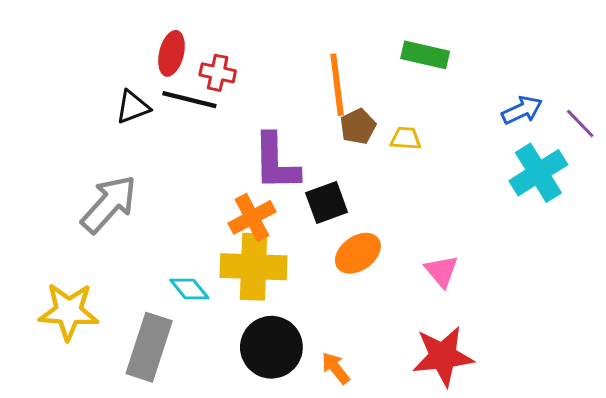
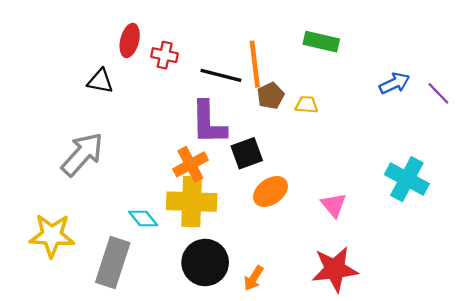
black line: (189, 100) -> (221, 75), moved
black triangle: (133, 107) -> (100, 81), turned 32
cyan cross: (538, 173) -> (407, 179), moved, turned -30
orange arrow: (336, 368) -> (254, 278), turned -110

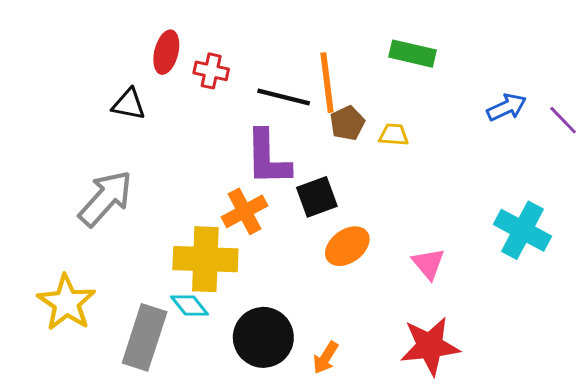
yellow cross: (192, 202) -> (205, 259), moved
cyan diamond: (143, 219) -> (189, 306), moved
yellow star: (52, 235) -> (66, 303), turned 30

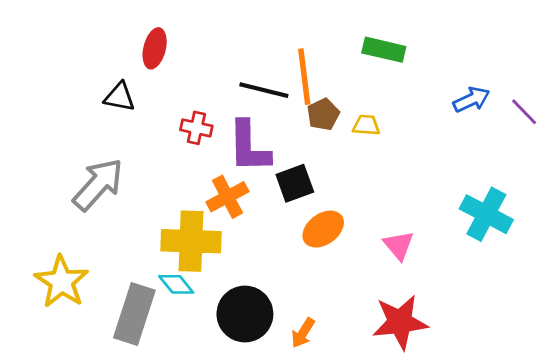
red cross: (211, 71) -> (196, 128), moved

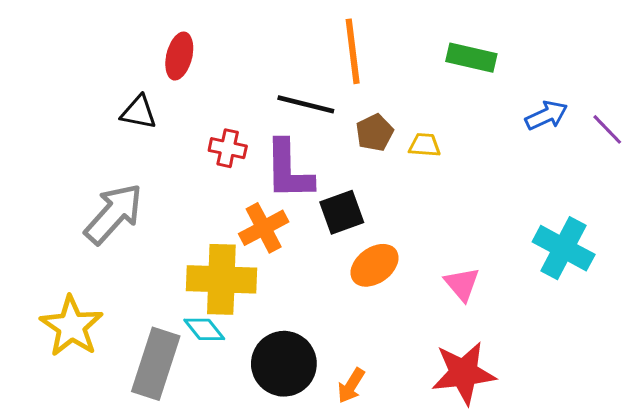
green rectangle: (384, 50) -> (471, 58), moved
orange line: (304, 77) -> (353, 51), moved

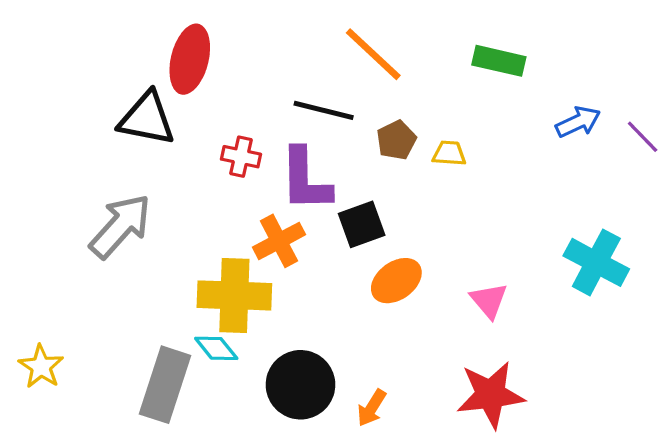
orange line: (353, 51) -> (373, 54), turned -40
red ellipse: (179, 56) -> (190, 59), size x1.4
black triangle: (139, 112) -> (147, 119), size x1.5
yellow star: (71, 326) -> (41, 367), moved, size x0.7

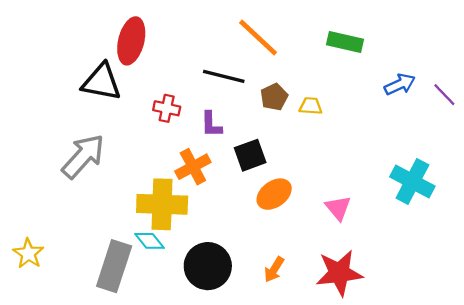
purple L-shape: (305, 180) -> (211, 124), size x0.6
orange arrow: (372, 408) -> (274, 270), moved

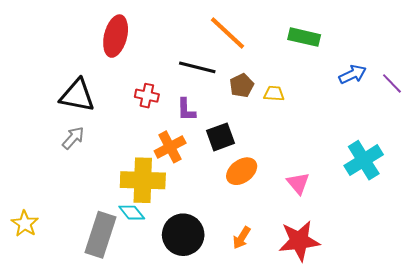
black triangle: (101, 82) -> (77, 96), moved
gray arrow: (83, 156) -> (73, 138), size x0.6
cyan cross: (412, 181) -> (364, 160), turned 30

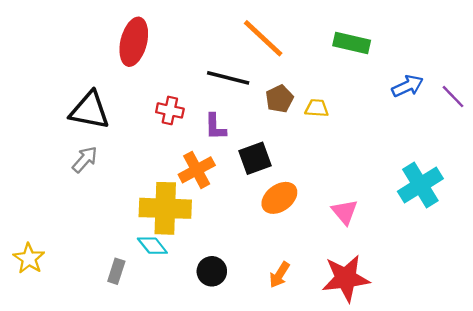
gray rectangle: (100, 235) -> (116, 271), size x0.5
black circle: (183, 235) -> (212, 271), size x0.6

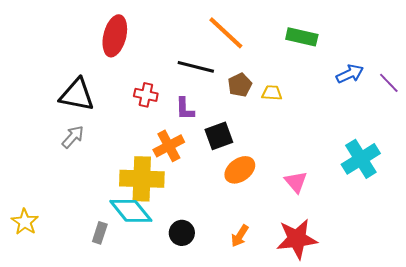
cyan diamond: (152, 246) -> (131, 211), size x1.6

